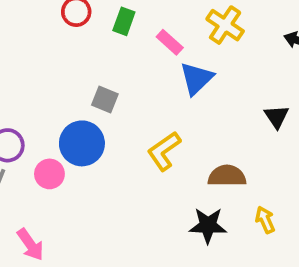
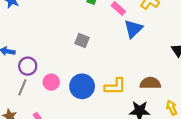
blue circle: (82, 143) -> (82, 86), moved
yellow L-shape: (164, 151) -> (115, 86), moved, turned -145

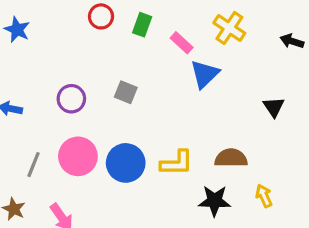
purple circle: (28, 66) -> (71, 99), moved
pink circle: (51, 82) -> (78, 156), size x1.5

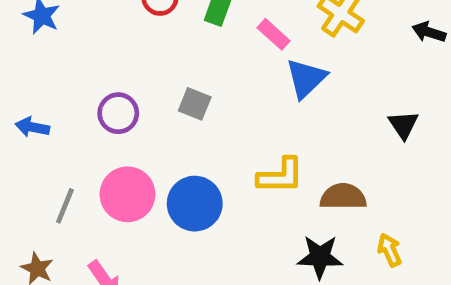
yellow L-shape: (177, 163) -> (281, 176), moved

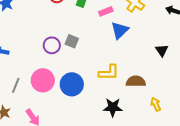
pink rectangle: (274, 34) -> (106, 11), turned -64
purple circle: (118, 113) -> (52, 45), moved
black star: (320, 257) -> (113, 107), moved

